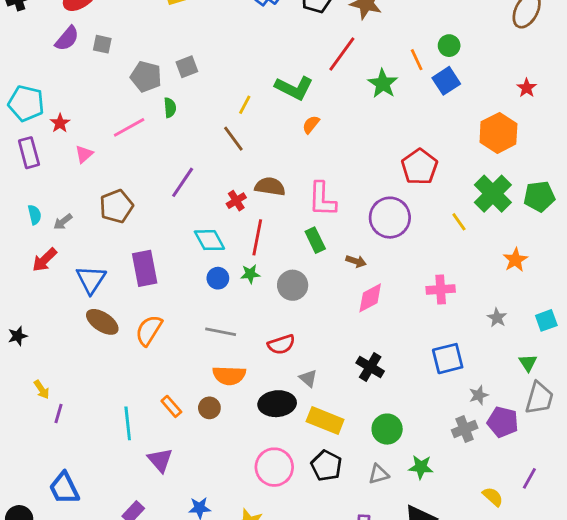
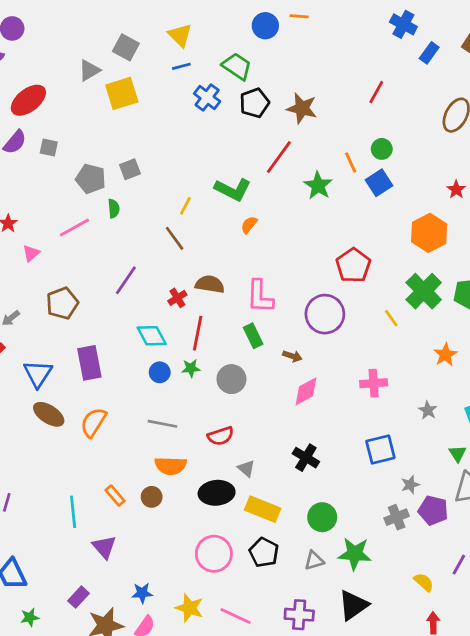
green star: (421, 467) -> (355, 554), size x1.4

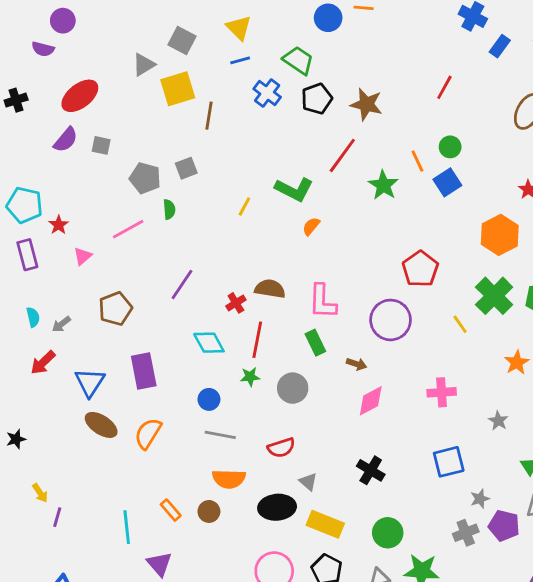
brown line: (175, 238) -> (209, 116), moved, turned 45
blue circle: (160, 372) -> (209, 399), moved

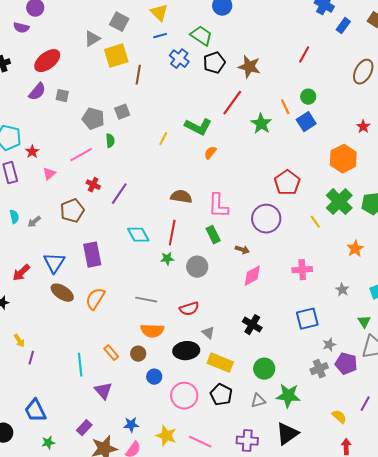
red cross: (236, 303) -> (93, 185), moved, turned -32
red arrow: (43, 363) -> (21, 273), moved
blue circle: (209, 399) -> (154, 377), moved

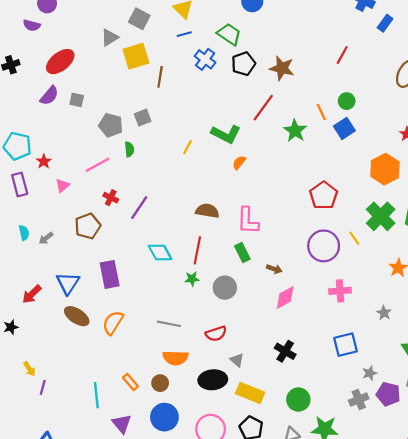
purple circle: (266, 219) -> (324, 246), moved
blue circle: (154, 377) -> (164, 417), moved, size x1.6

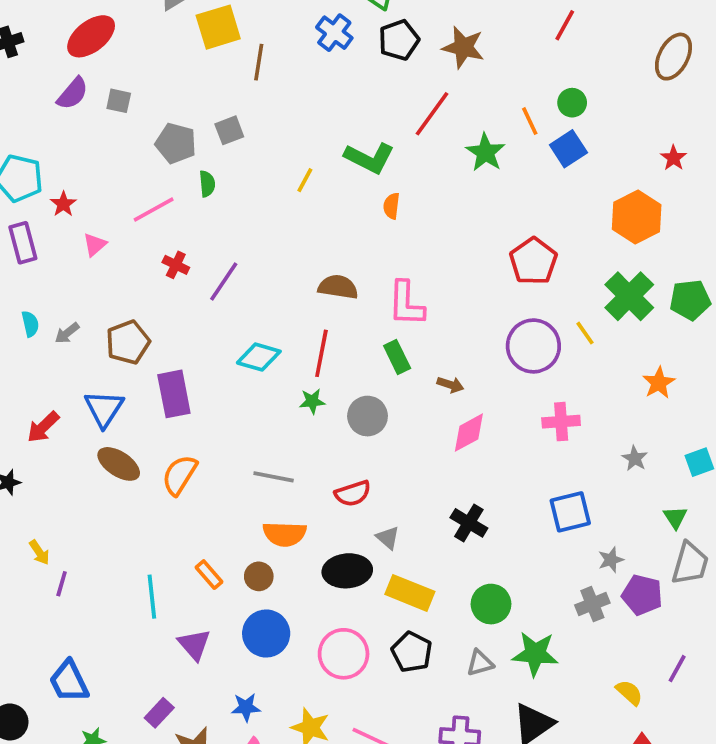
orange semicircle: (239, 163) -> (391, 206), turned -32
brown pentagon: (88, 226) -> (128, 342), moved
cyan diamond: (160, 252) -> (259, 357), turned -45

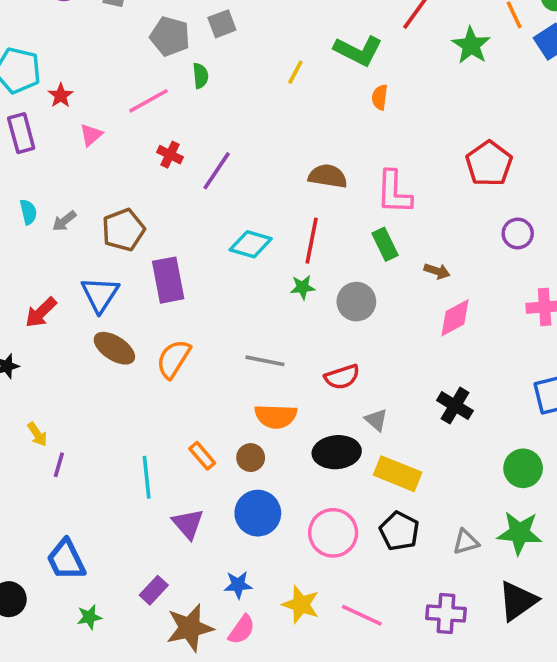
red pentagon: (533, 261) -> (489, 164), moved
purple circle: (533, 346) -> (518, 233), size x0.6
green circle: (491, 604) -> (523, 468), moved

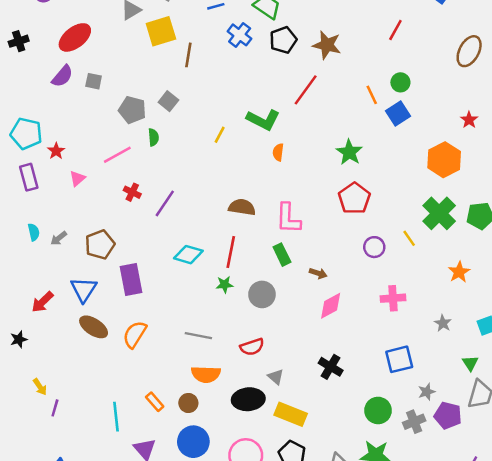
gray square: (222, 24) -> (168, 101), turned -30
green star: (471, 45) -> (349, 152), moved

